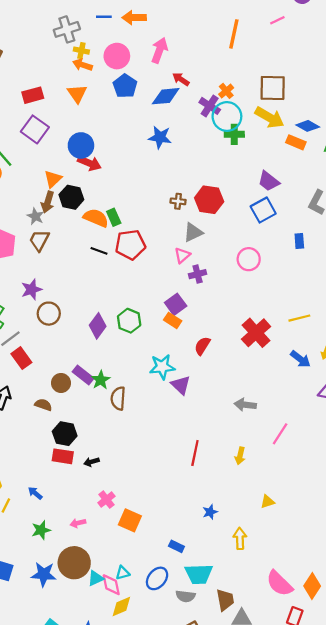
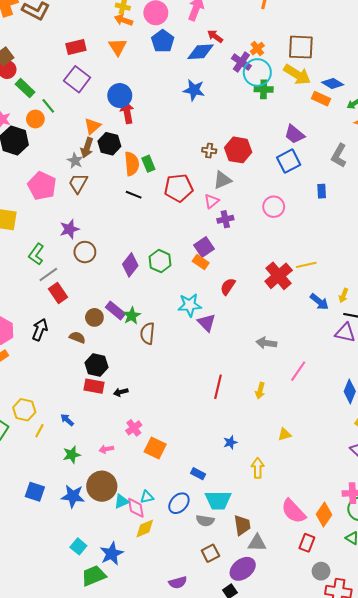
red arrow: (89, 163) -> (127, 112), turned -125
orange semicircle: (96, 218) -> (132, 164), turned 60
red pentagon: (130, 245) -> (179, 188), moved
yellow line: (299, 318) -> (306, 265), moved

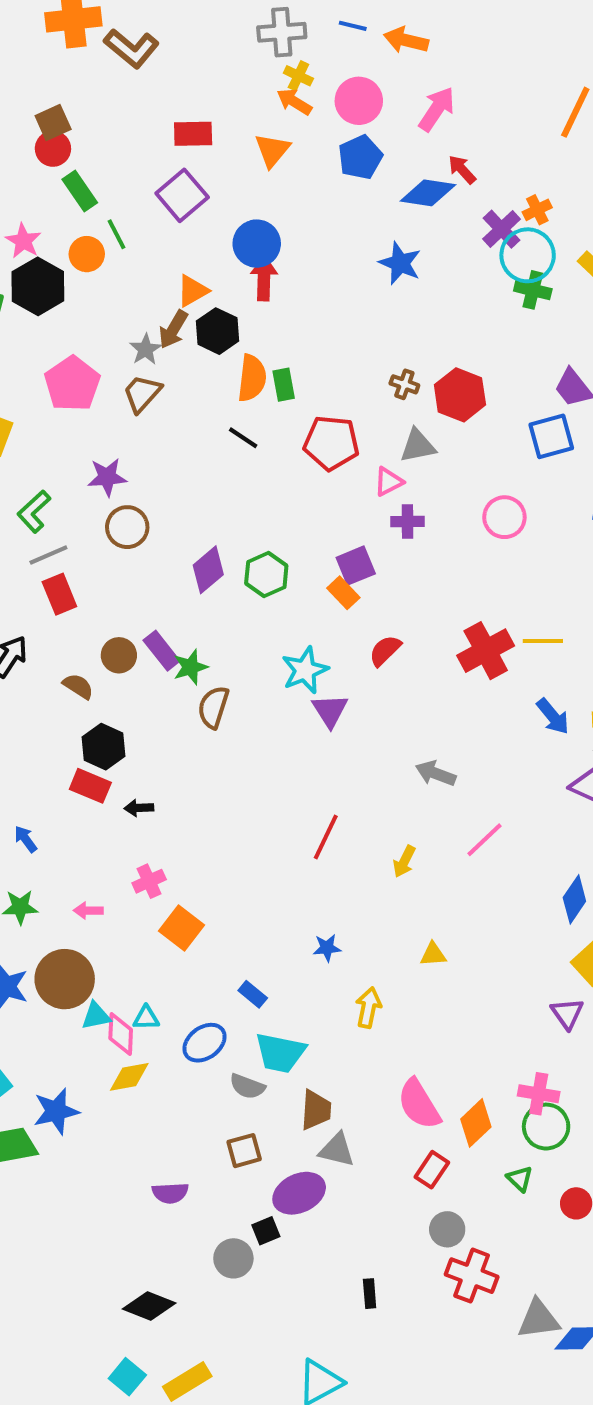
cyan star: (190, 305) -> (305, 670), turned -30

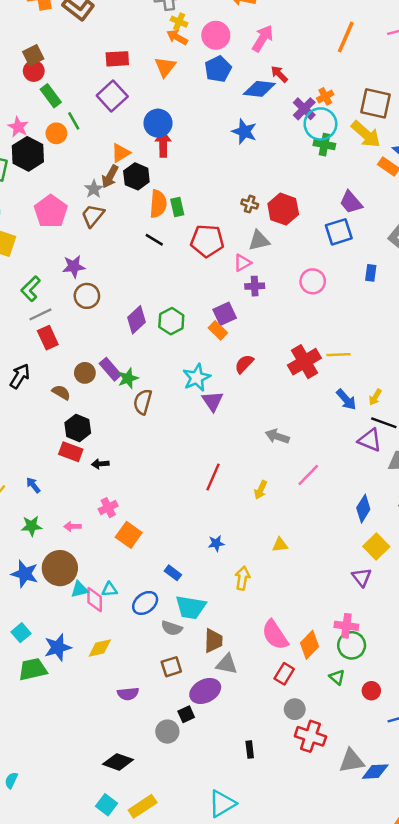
yellow diamond: (129, 1077) -> (100, 648), moved

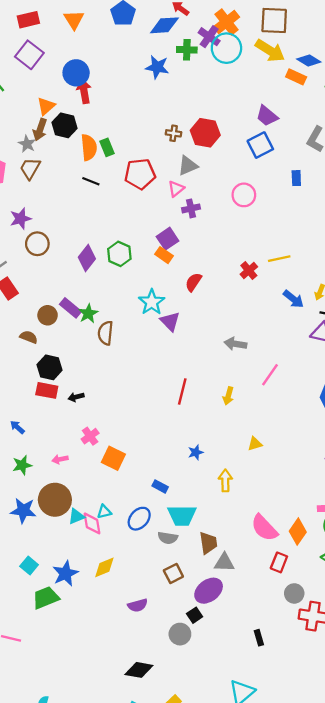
orange cross: (325, 96) -> (227, 22), size x1.6
green cross: (324, 145) -> (187, 50), moved
red cross: (304, 362) -> (249, 270), size x0.6

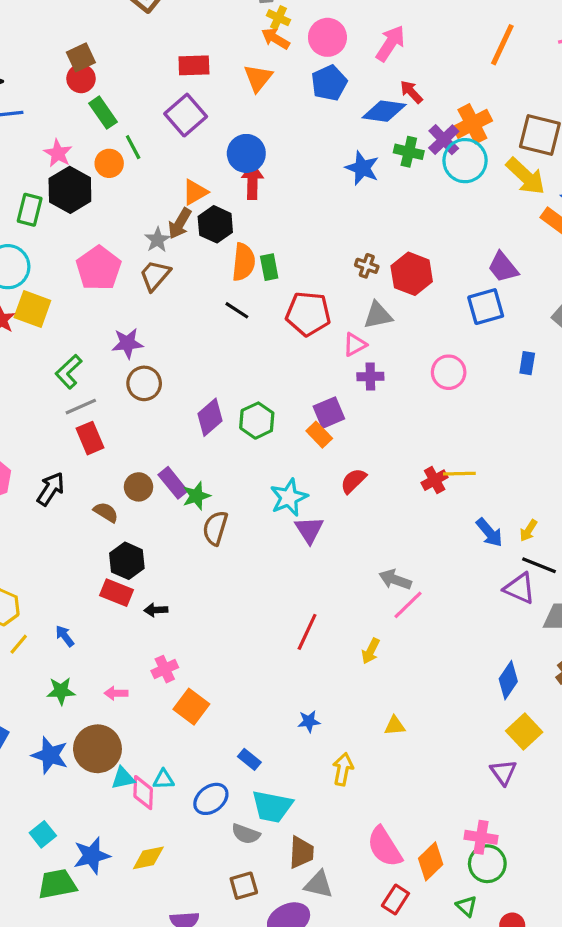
yellow line: (279, 259) -> (459, 474), moved
pink line: (270, 375) -> (408, 605), moved

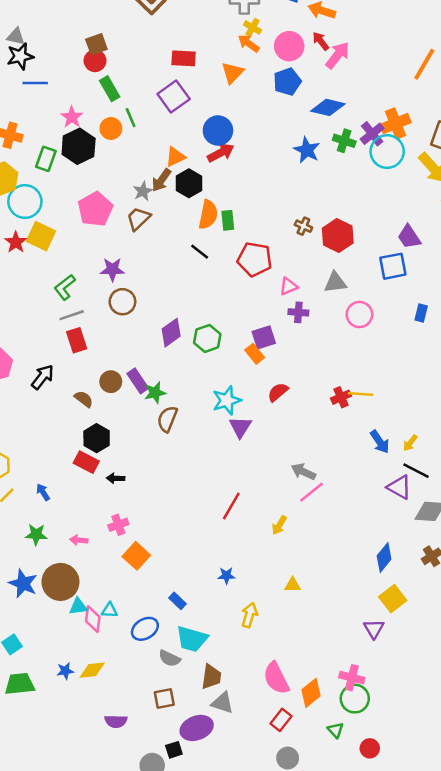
red arrow: (411, 92) -> (321, 41), moved
red arrow: (252, 181) -> (221, 153), turned 56
gray triangle: (378, 315) -> (335, 282), moved
blue star: (92, 856) -> (65, 671), moved, size x0.6

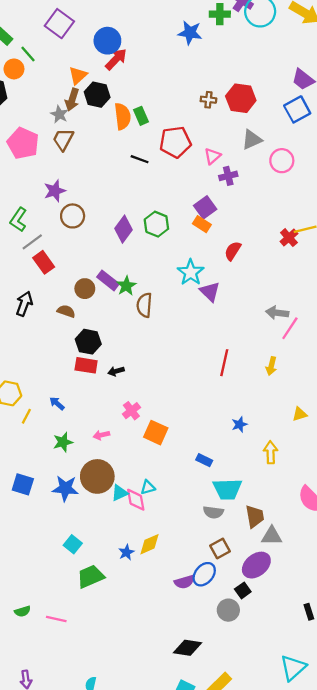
black line: (200, 252) -> (140, 159), moved
blue ellipse: (145, 629) -> (204, 574), moved

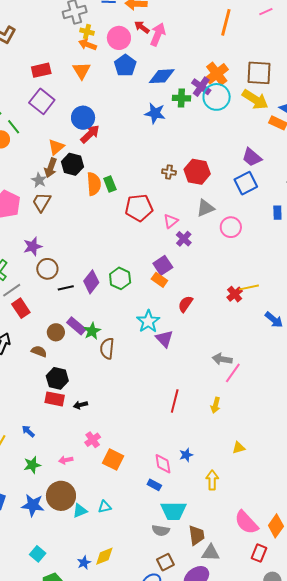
black line: (140, 159) -> (66, 288), moved, turned -35
purple cross: (228, 176) -> (184, 239), turned -35
pink diamond: (136, 500) -> (163, 464), moved

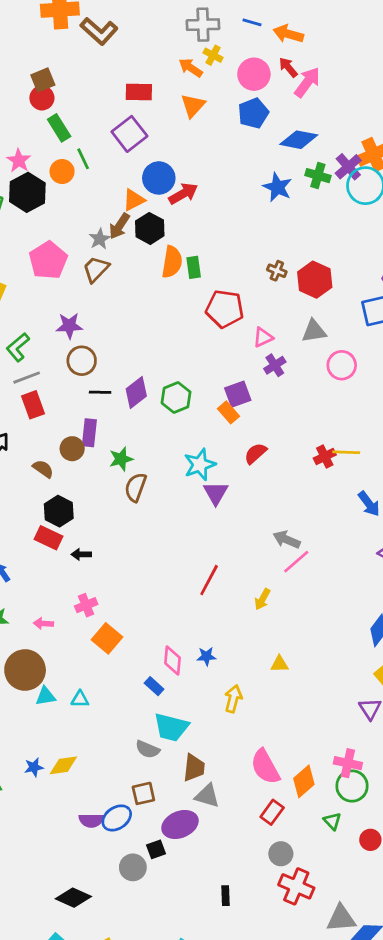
orange arrow: (88, 45) -> (191, 68), moved
blue circle: (83, 118) -> (159, 178), moved
purple rectangle: (76, 326) -> (89, 433), moved, turned 42

